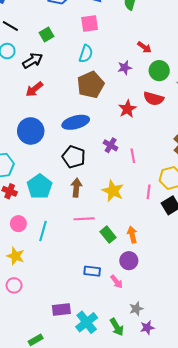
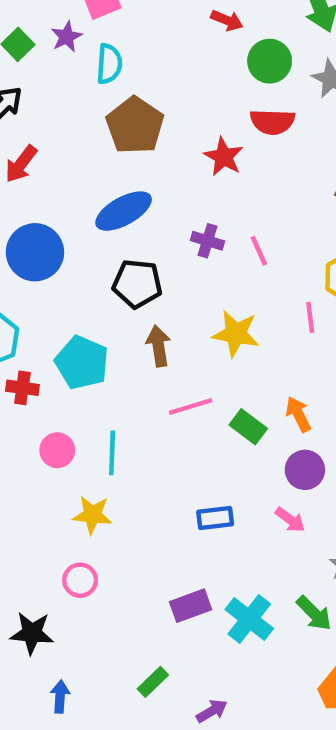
purple star: (125, 68) -> (66, 37), moved
yellow star: (16, 256) -> (92, 515), moved
blue rectangle: (92, 271) -> (215, 518), moved

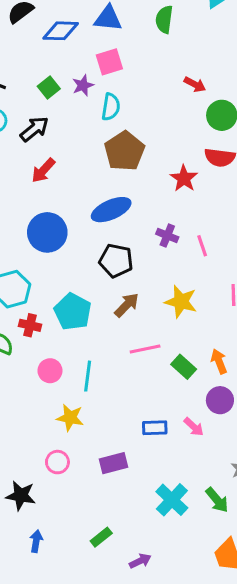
brown arrow: (158, 346) -> (127, 305), turned 48
pink arrow: (290, 520) -> (194, 427), moved
purple rectangle: (191, 606) -> (114, 463), moved

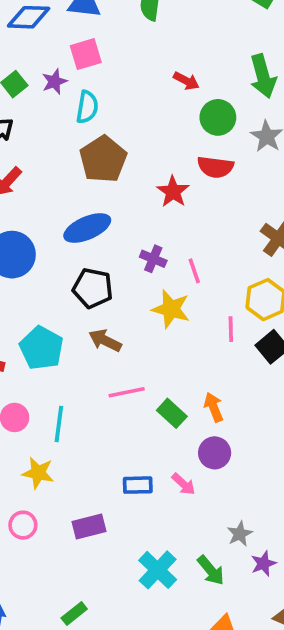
yellow star: (181, 302) -> (171, 309), moved
brown arrow: (127, 305) -> (105, 340), turned -108

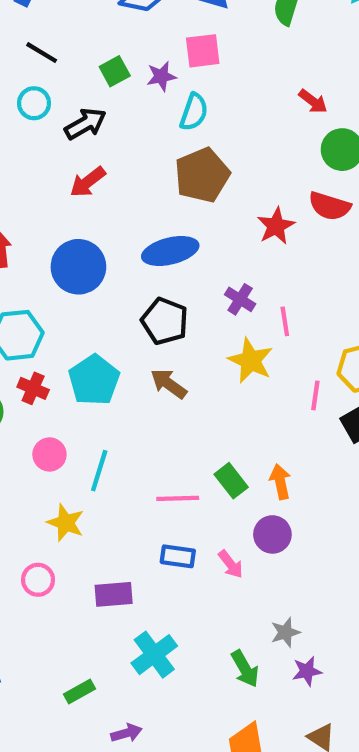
pink line: (127, 392) -> (178, 498), moved
cyan cross: (158, 570) -> (154, 655), moved

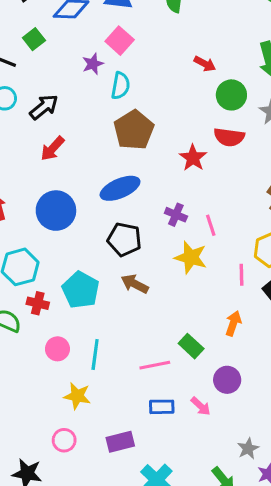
pink square: (203, 51) -> (120, 41), turned -32
green square: (115, 71) -> (34, 39), moved
orange arrow: (280, 482) -> (233, 323), moved, turned 40

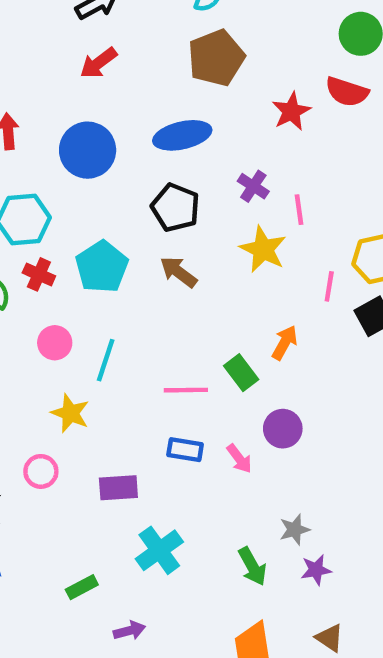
orange arrow: (233, 323) -> (285, 343), moved

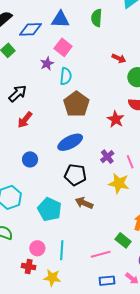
blue circle: (88, 150) -> (30, 159), size x0.6
purple cross: (253, 186) -> (107, 157), turned 32
red cross: (39, 274) -> (29, 267), moved

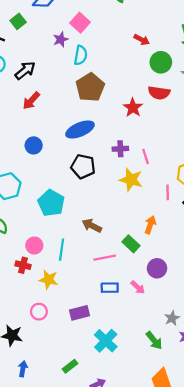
purple cross: (107, 157) -> (120, 149), turned 32
brown arrow: (84, 203) -> (92, 226), moved

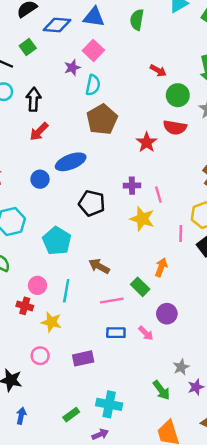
black arrow: (25, 71) -> (34, 99), turned -50
blue ellipse: (80, 130) -> (71, 162), moved
cyan cross: (106, 341) -> (109, 404), moved, turned -35

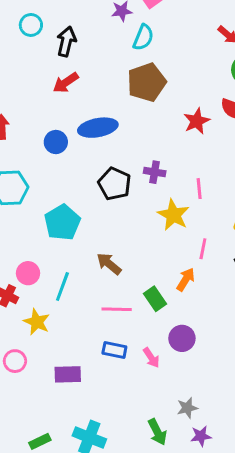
purple cross: (132, 186) -> (155, 172), moved
pink line: (181, 233) -> (203, 249), moved

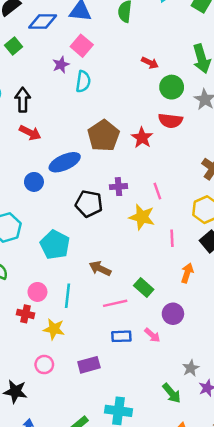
brown pentagon: (147, 82) -> (103, 136), moved
red arrow: (66, 83) -> (30, 133), turned -105
orange arrow: (186, 279) -> (187, 273), moved

